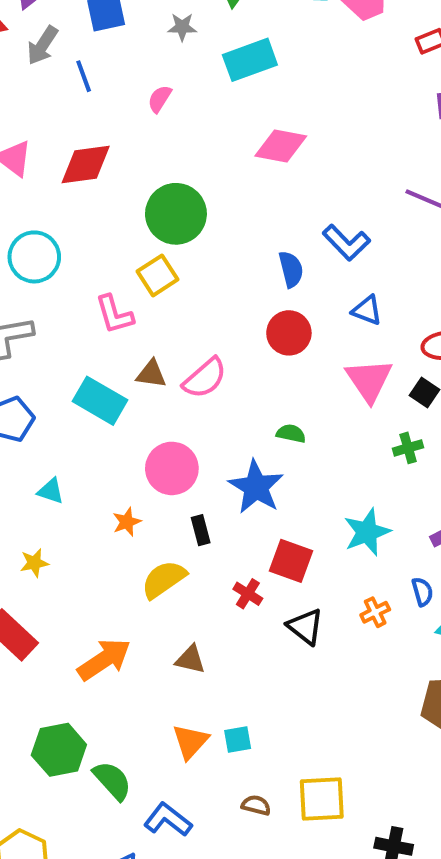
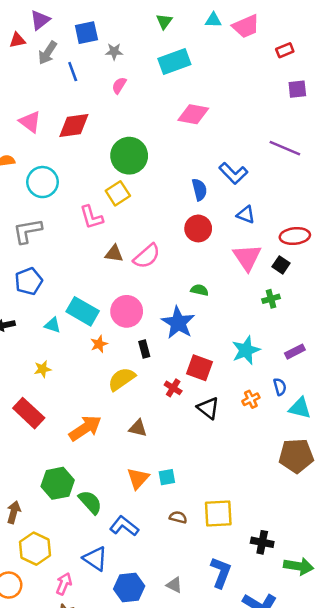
gray star: (182, 27) -> (114, 51), moved
cyan rectangle: (100, 401) -> (83, 311), moved

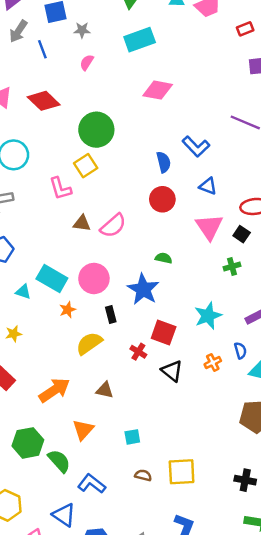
red diamond: (74, 126) -> (44, 101), turned 52
orange triangle: (138, 478) -> (83, 430), moved
black cross: (262, 542) -> (245, 480), moved

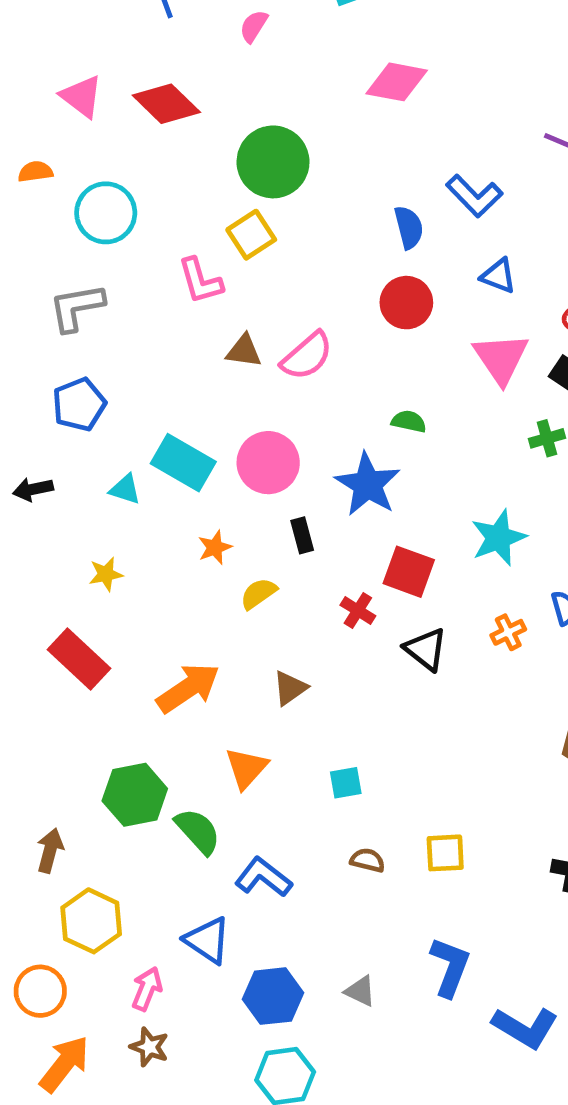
orange star: (68, 310) -> (215, 547), moved
yellow semicircle: (89, 343) -> (258, 594), size x0.7
brown triangle: (105, 390) -> (290, 688), turned -48
yellow square: (182, 472) -> (445, 853), size x0.7

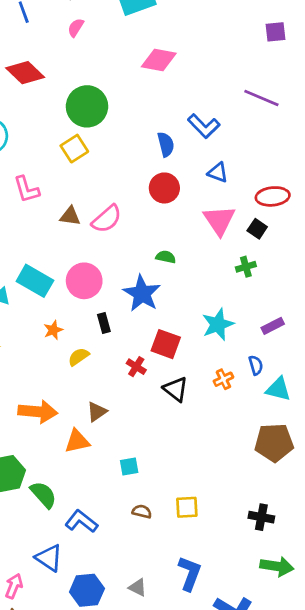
pink L-shape: (200, 281) -> (27, 189), moved
orange arrow: (188, 688) -> (38, 412), turned 39
orange triangle: (246, 768) -> (77, 441), moved, turned 36

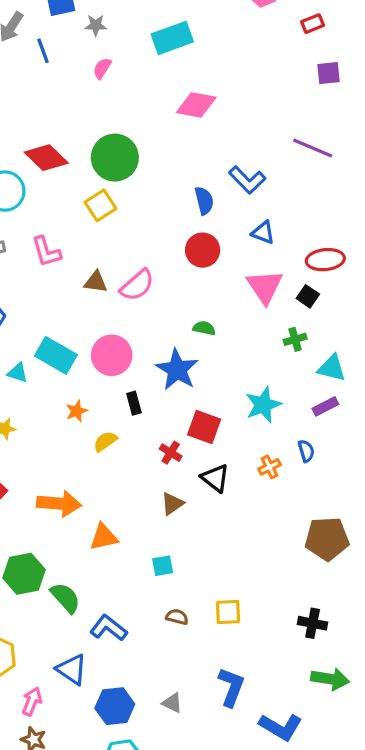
red diamond: (25, 73) -> (46, 158), moved
cyan triangle: (278, 389) -> (332, 368), moved
brown triangle: (97, 412) -> (172, 504), moved

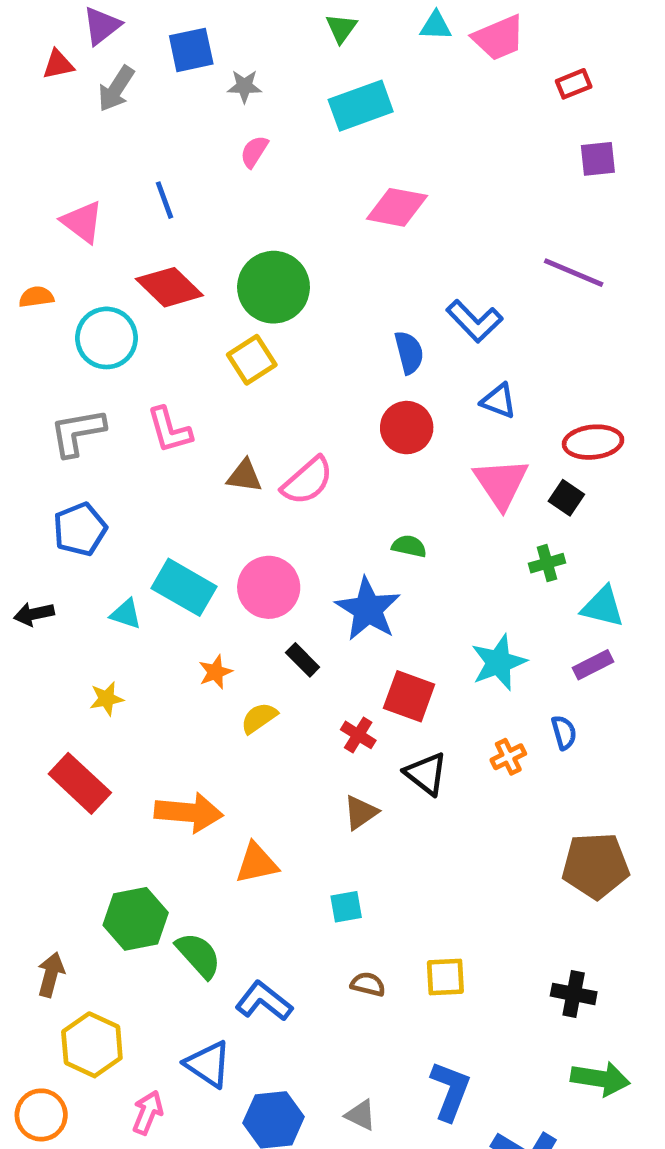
blue line: (43, 51) -> (165, 200), moved
black rectangle: (134, 403) -> (303, 660), turned -30

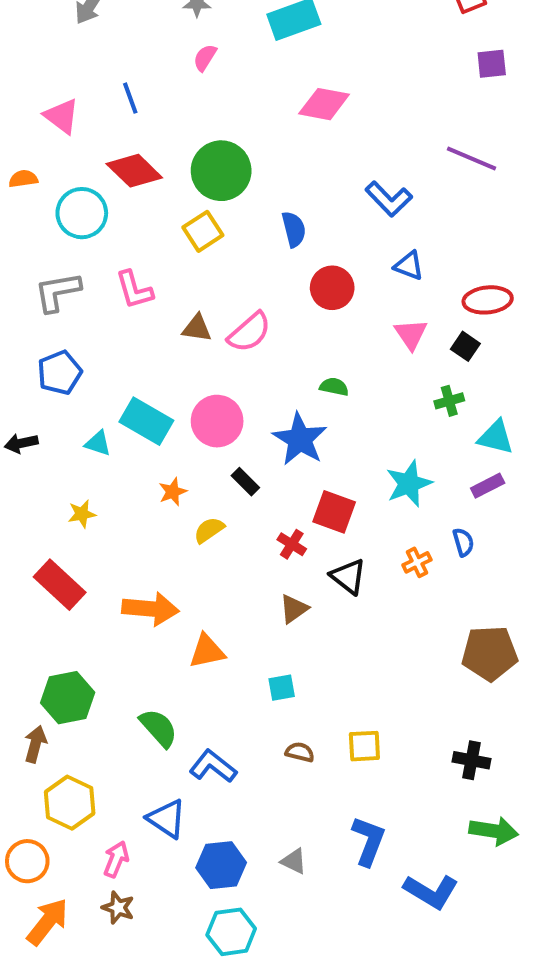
blue semicircle: (409, 353) -> (294, 229), moved
pink triangle: (501, 483) -> (411, 334), size x0.7
green hexagon: (136, 919) -> (68, 698), moved

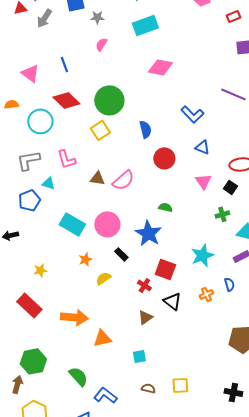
cyan triangle: (98, 443) -> (48, 183), moved

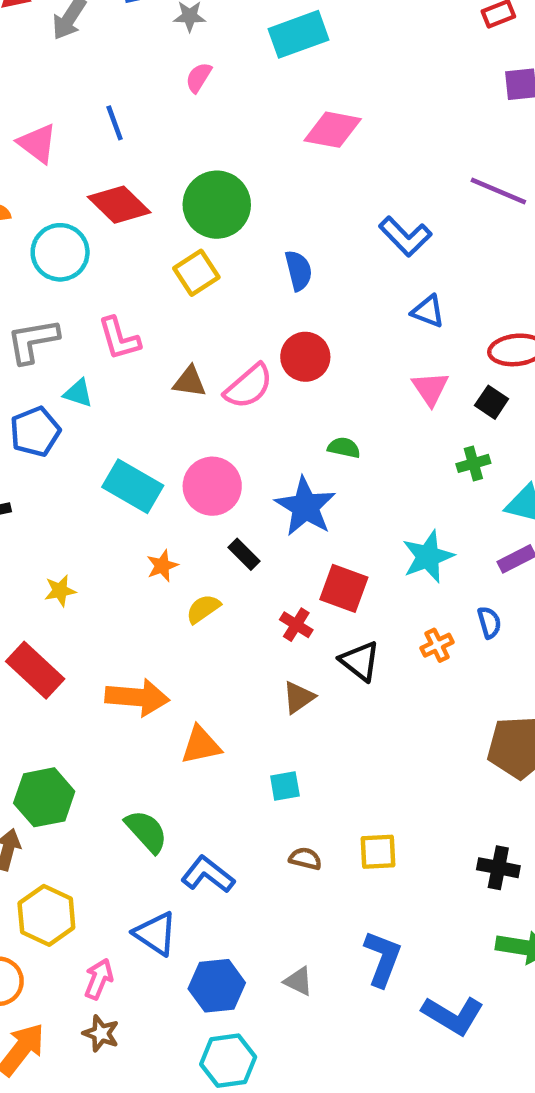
red circle: (164, 158) -> (305, 357), moved

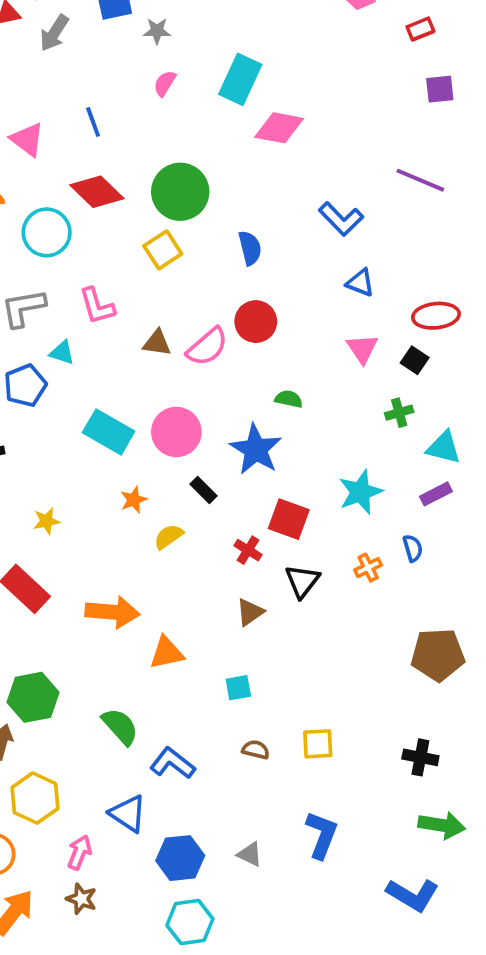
cyan rectangle: (299, 34) -> (240, 79), moved, turned -45
black triangle: (360, 661) -> (302, 581), turned 30
blue L-shape: (453, 1015) -> (413, 895), moved

